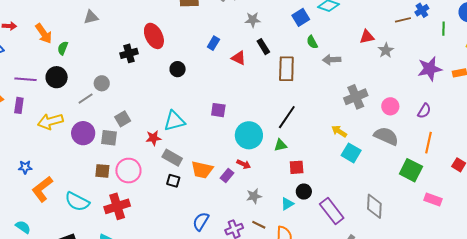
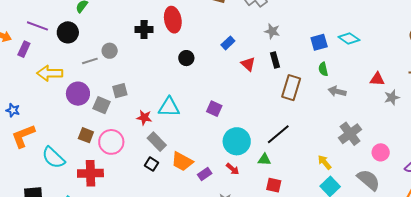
gray cross: (356, 97) -> (350, 134), turned -30
red arrow: (244, 164) -> (233, 169), moved

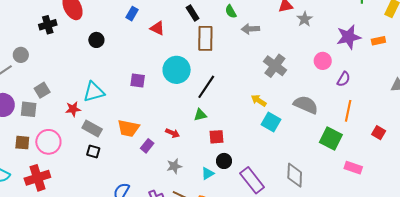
black rectangle: (275, 60) -> (193, 13), moved
cyan circle: (237, 141) -> (177, 70), moved
pink circle: (381, 152) -> (323, 61), moved
orange trapezoid: (182, 162) -> (128, 128), moved

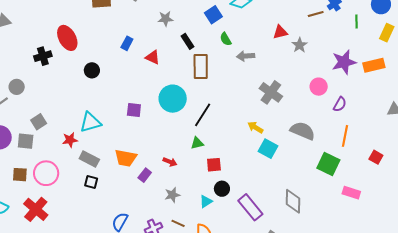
orange rectangle: (378, 41) -> (374, 65), size x1.5
red cross: (37, 178) -> (36, 209), turned -30

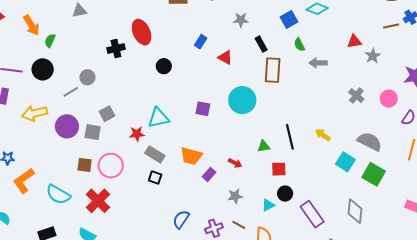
gray cross: (271, 92) -> (356, 96), moved, size x0.7
black line: (203, 115) -> (290, 137), moved, turned -50
cyan square: (268, 149) -> (345, 162), moved
green square: (328, 164) -> (374, 174), moved

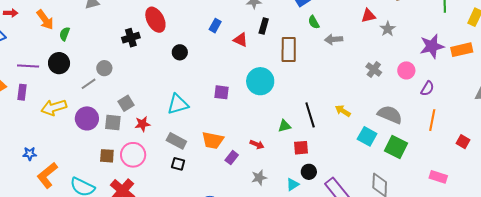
black rectangle: (261, 44) -> (264, 26), moved, turned 49
red star: (137, 134) -> (142, 124), moved

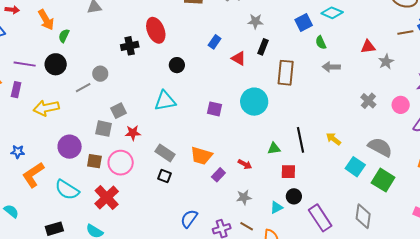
green semicircle: (314, 22) -> (321, 43), moved
cyan triangle: (178, 104) -> (165, 101), moved
purple circle: (87, 118) -> (70, 147), moved

